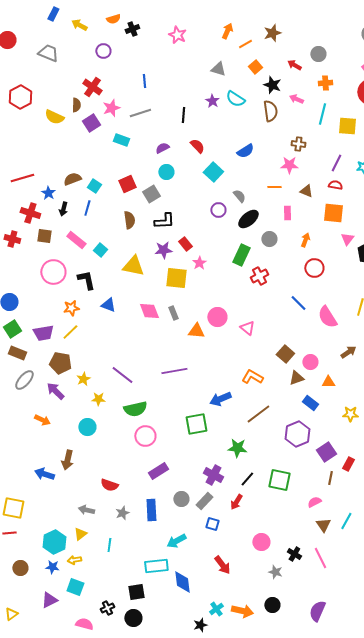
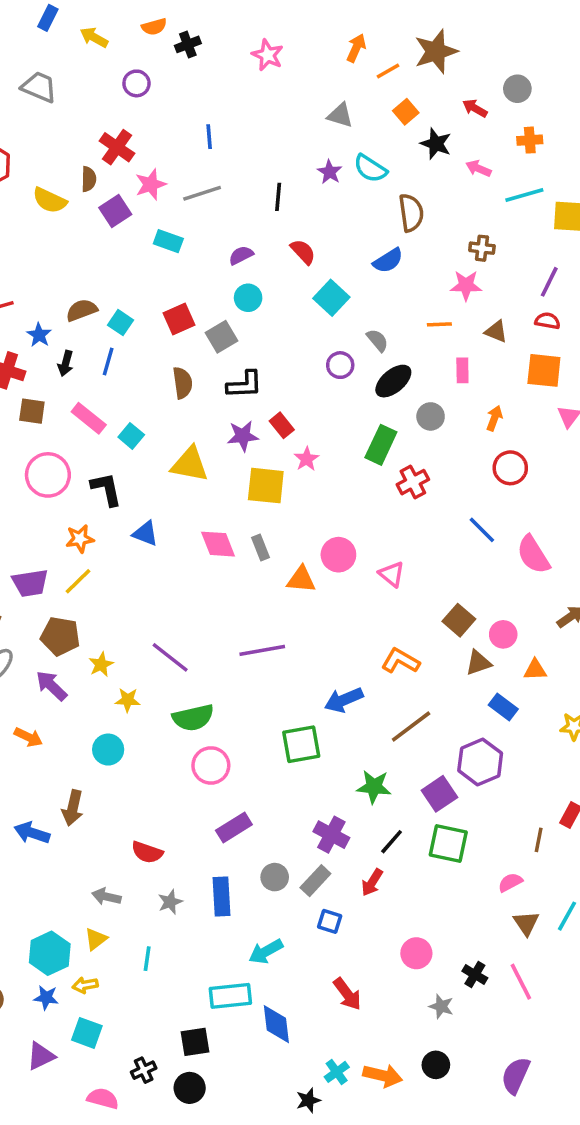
brown star: (272, 33) -> (436, 52), size x1.4
brown semicircle: (270, 111) -> (411, 213), moved
cyan line: (322, 114) -> (524, 195), turned 60
purple square: (326, 452) -> (439, 794), moved

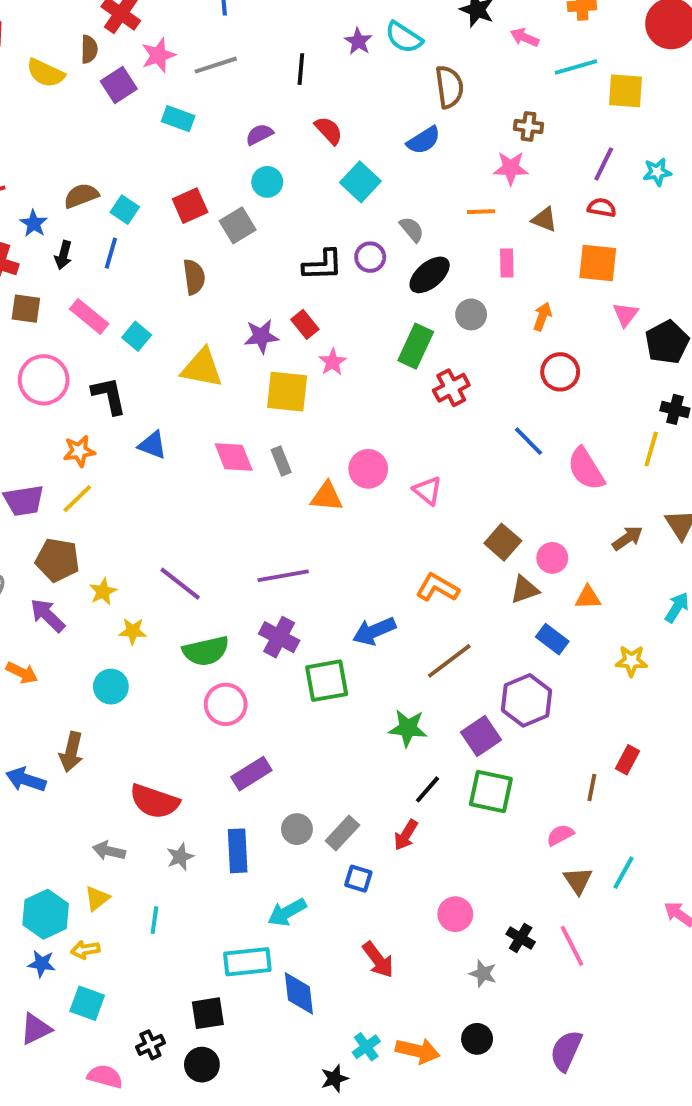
black L-shape: (245, 385) -> (323, 265), moved
purple cross: (331, 835) -> (279, 637), moved
red semicircle: (147, 852) -> (154, 801), size x1.4

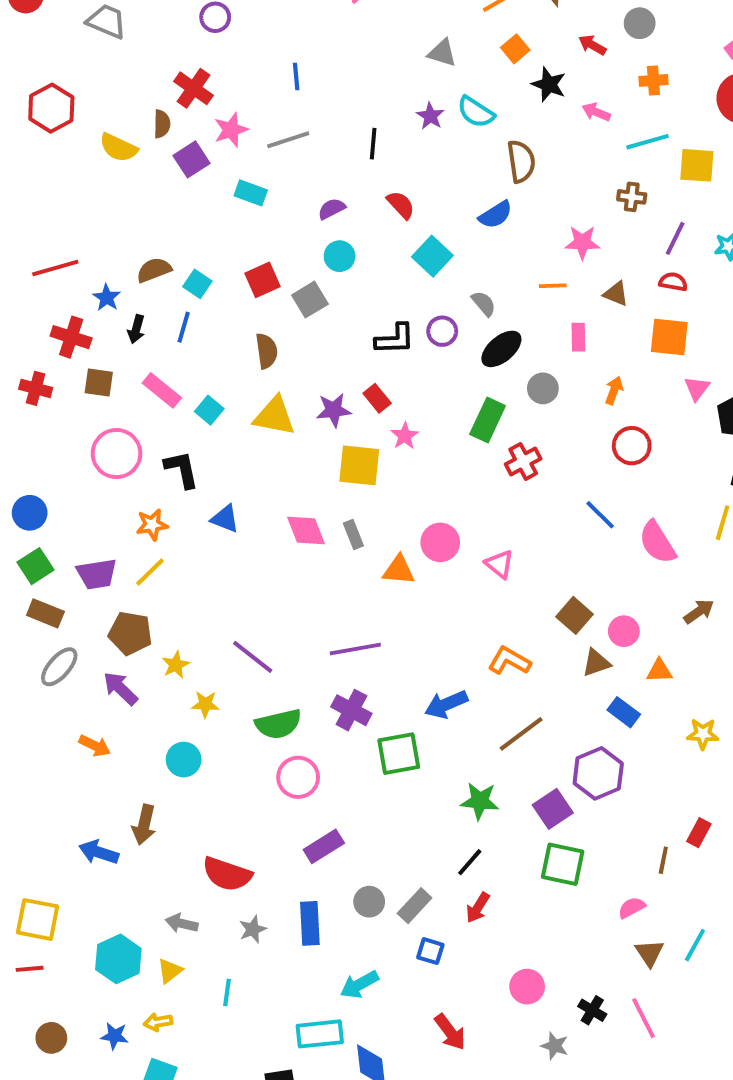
brown cross: (529, 126) -> (632, 197), moved
yellow triangle: (202, 368) -> (274, 416), moved
black line: (428, 789) -> (470, 862), moved
cyan hexagon: (46, 914) -> (118, 959), moved

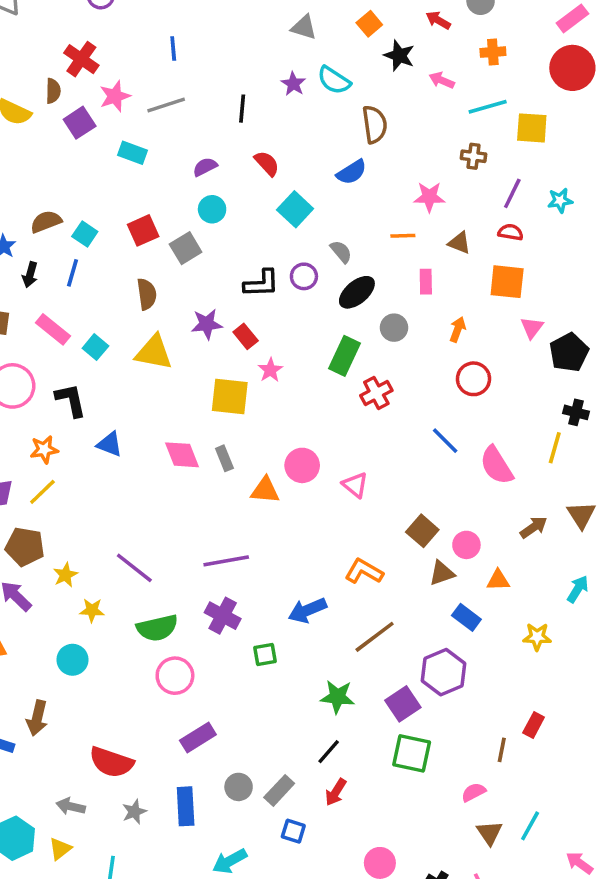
purple star: (334, 410) -> (207, 324), moved
green square: (399, 754) -> (265, 654), size x0.6

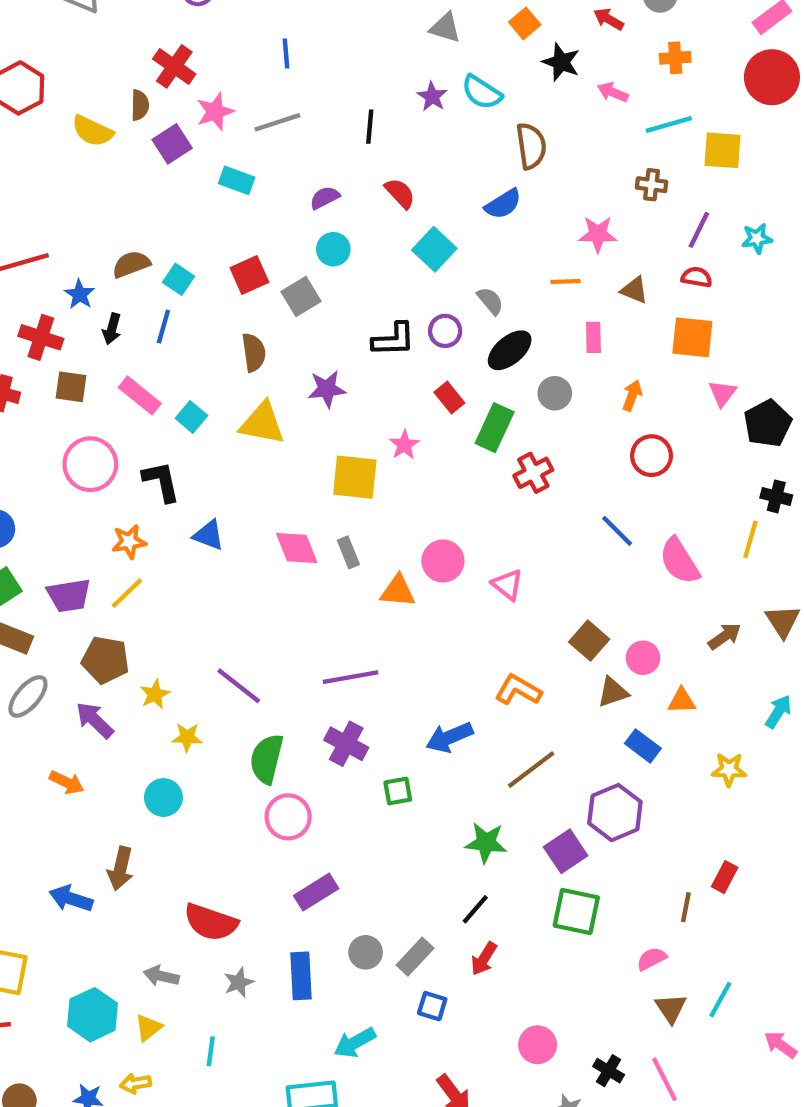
red rectangle: (246, 336) -> (449, 398), moved
green semicircle: (157, 628) -> (267, 759), turned 117

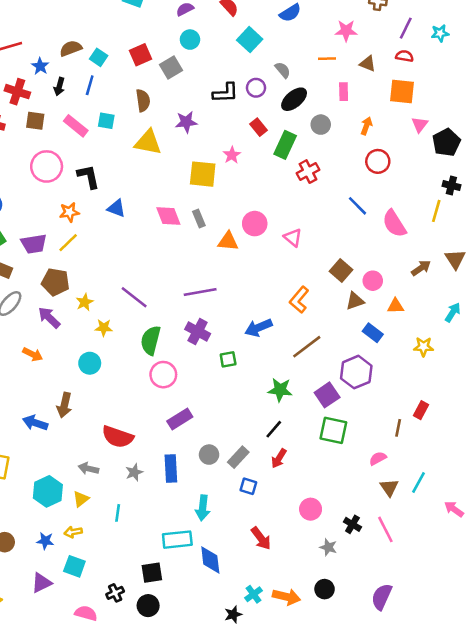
cyan square: (191, 417) -> (106, 121), moved, turned -30
orange L-shape: (518, 690) -> (299, 300), turned -80
cyan arrow: (355, 1043) -> (203, 508), turned -55

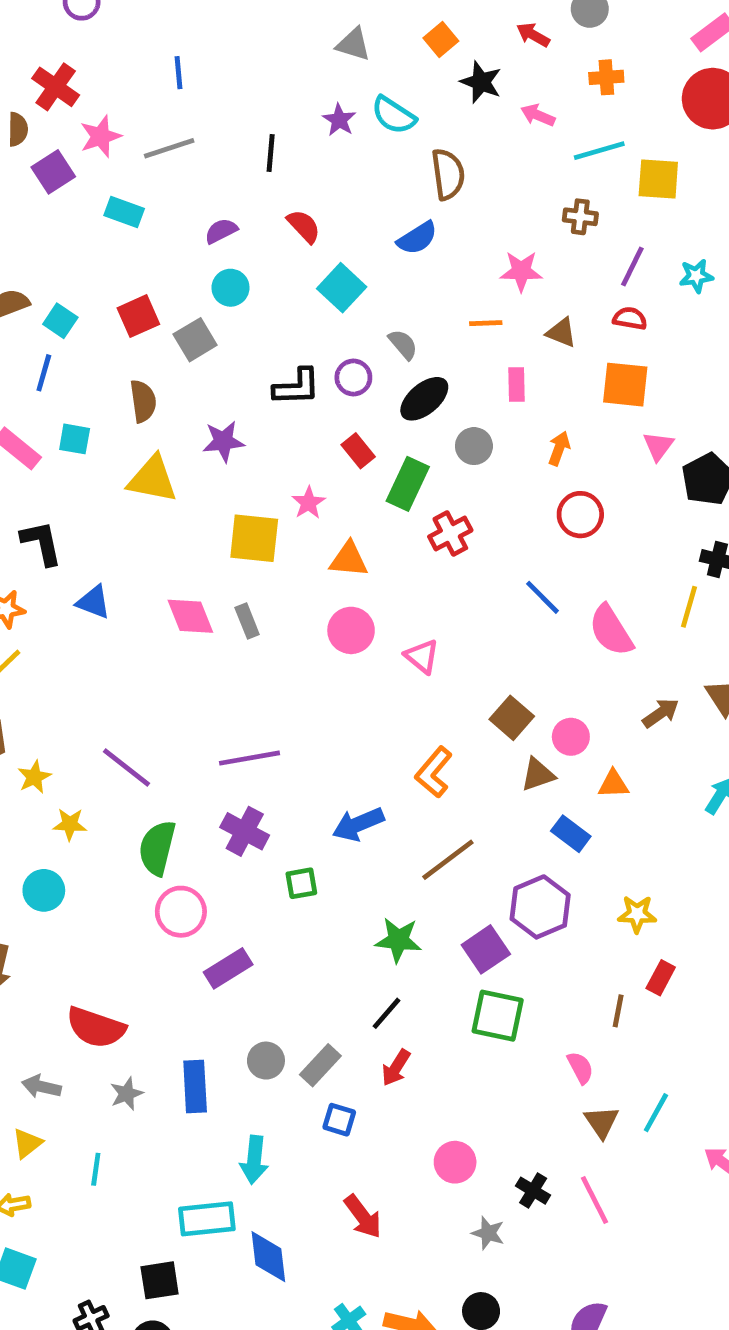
orange triangle: (228, 241) -> (349, 559), moved
yellow star: (424, 347) -> (637, 914), moved
purple rectangle: (180, 419) -> (228, 968), moved
pink semicircle: (378, 458) -> (580, 1068), turned 90

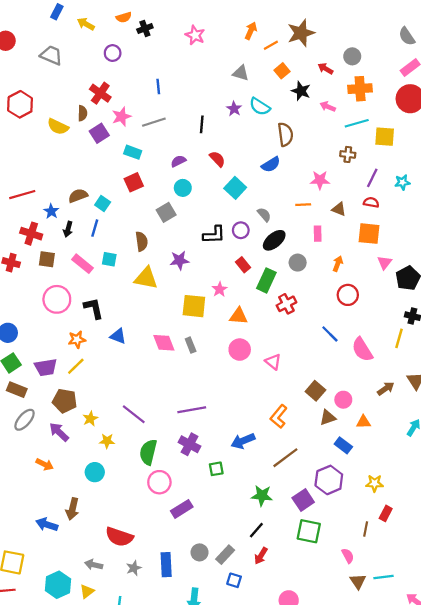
orange cross: (606, 77) -> (360, 89), size x1.5
red square: (138, 316) -> (134, 182), moved
cyan line: (656, 1113) -> (383, 577), turned 54

